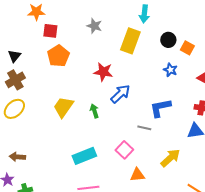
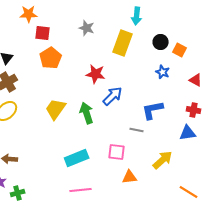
green arrow: (94, 111) -> (87, 113), size x1.5
pink square: (124, 150) -> (117, 152), turned -36

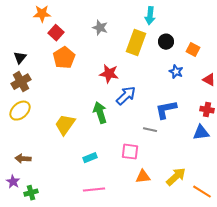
red square: (43, 33) -> (56, 33), turned 35
black circle: (161, 42) -> (166, 42), moved
yellow trapezoid: (56, 109) -> (65, 125), moved
cyan rectangle: (77, 158) -> (90, 158), size x0.6
yellow arrow: (163, 160) -> (176, 177), moved

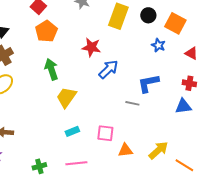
orange square: (193, 50) -> (175, 23), size x1.5
green arrow: (100, 113) -> (51, 69), moved
yellow trapezoid: (65, 125) -> (66, 97), moved
pink square: (130, 152) -> (105, 133), moved
green cross: (31, 193) -> (39, 166), moved

